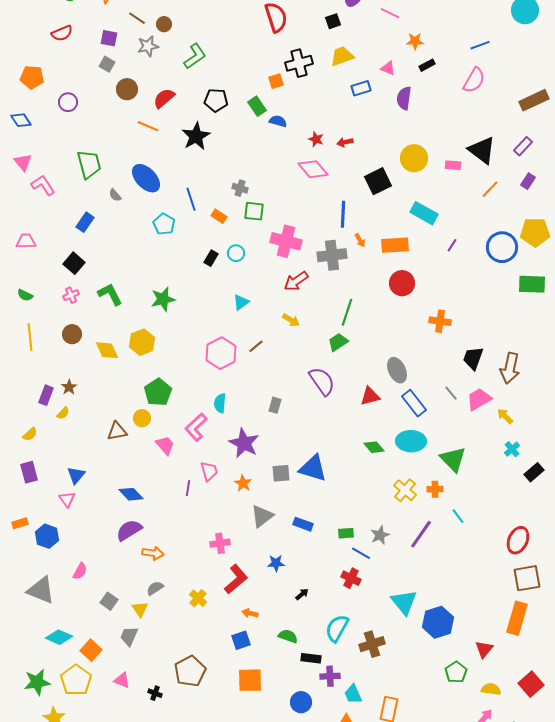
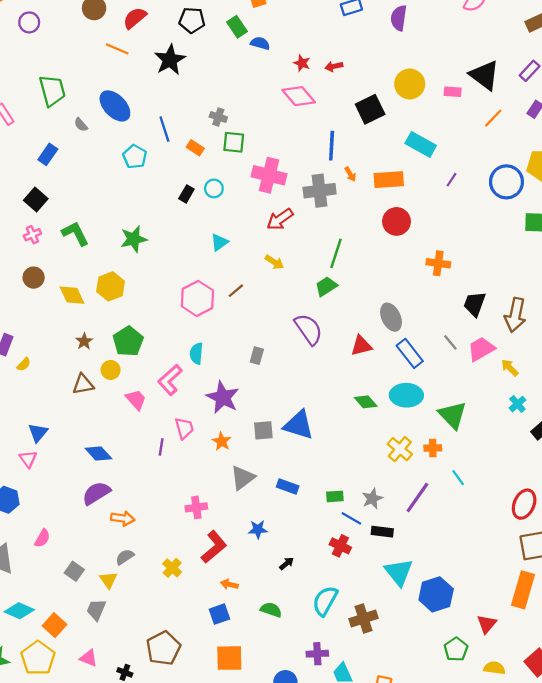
brown star: (69, 387) -> (84, 341), moved
black rectangle: (311, 658) -> (382, 532), moved

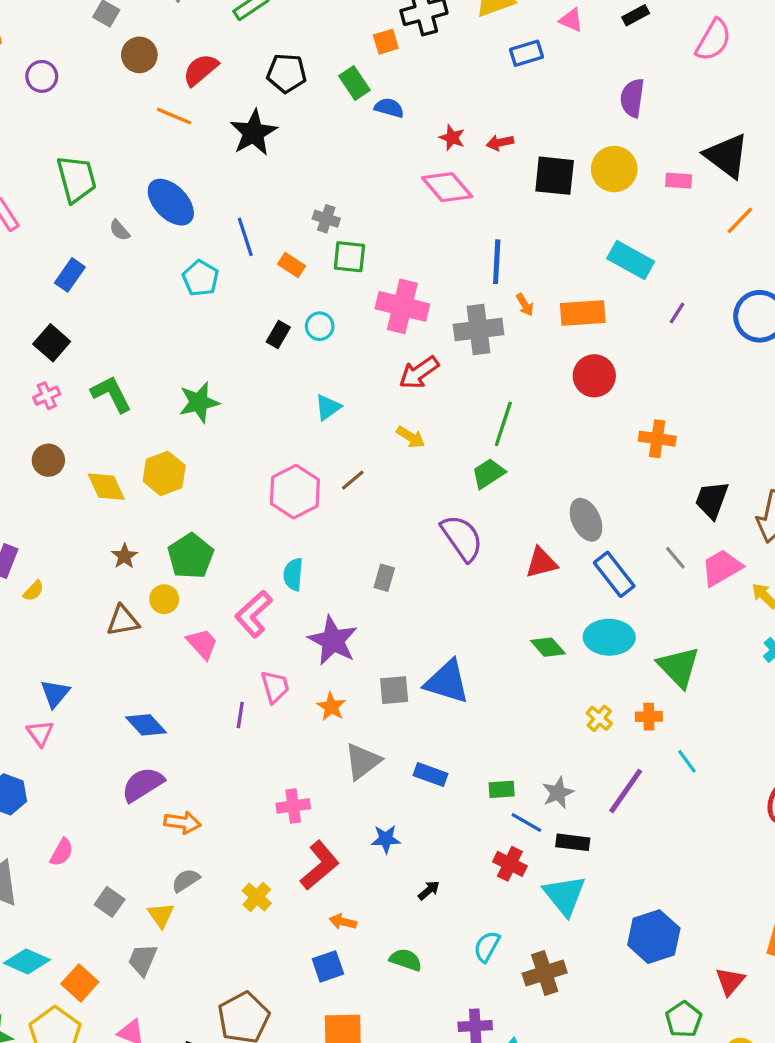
purple semicircle: (399, 18) -> (632, 98), moved
black square: (370, 109) -> (555, 176), moved, turned 32
yellow cross: (400, 449) -> (599, 718), size x0.7
cyan triangle: (399, 572) -> (565, 895), moved
cyan semicircle: (325, 601) -> (487, 947), size x0.7

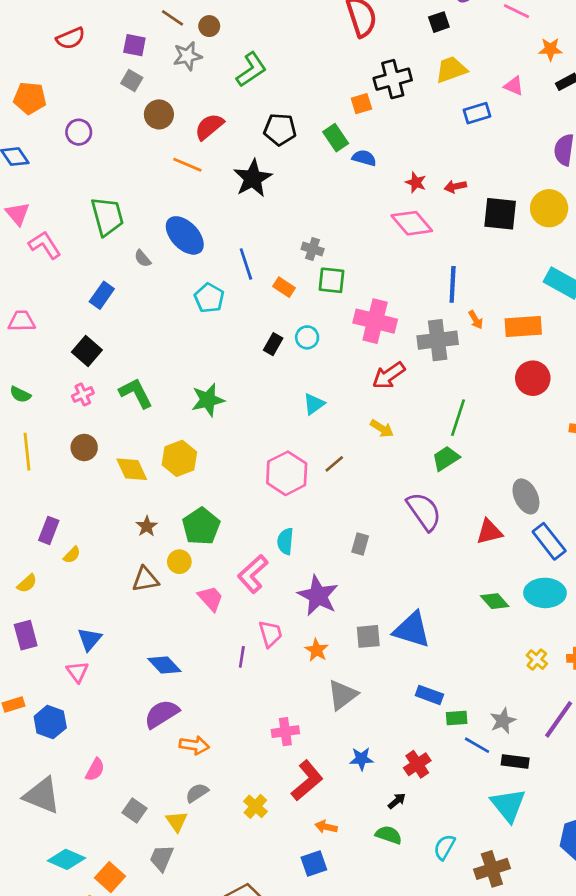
blue rectangle: (431, 775) -> (429, 695), moved
red cross: (510, 864) -> (417, 764), moved, turned 30
green semicircle: (406, 960) -> (389, 835), moved

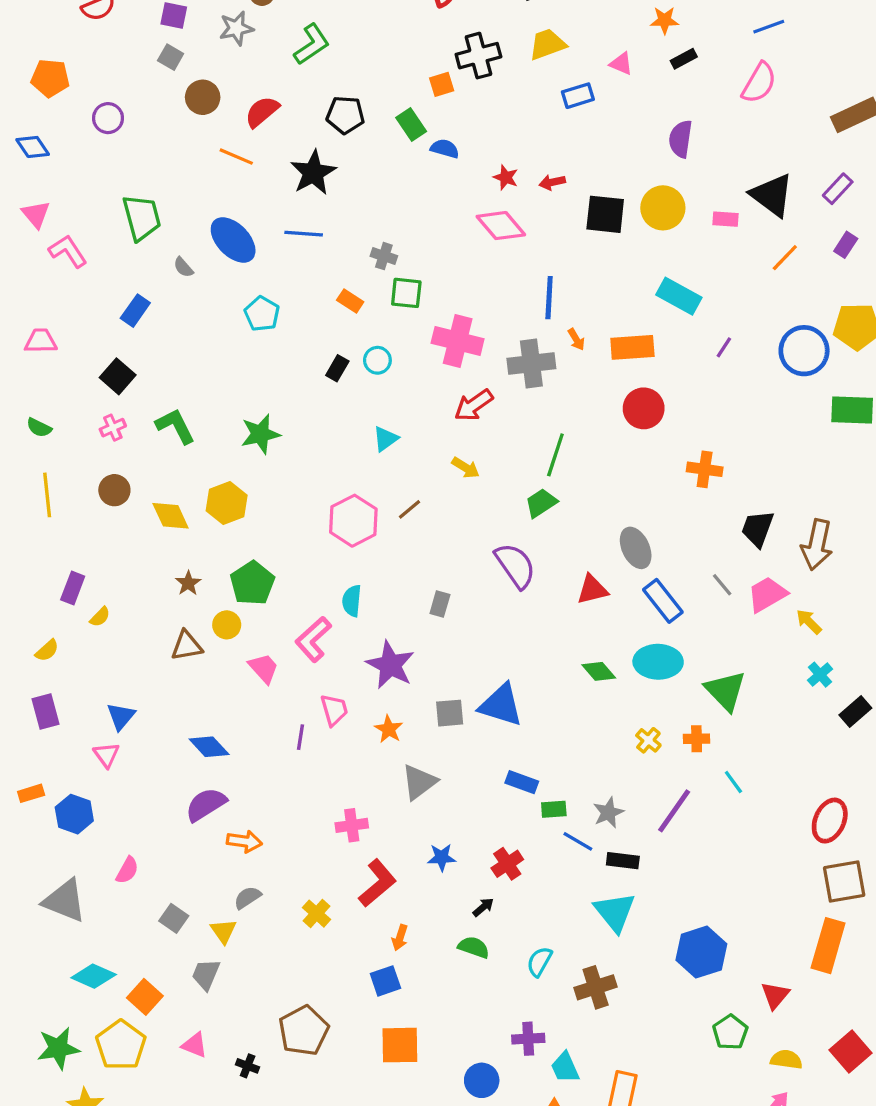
blue line: (246, 264) -> (304, 234), moved, turned -68
orange arrow: (326, 827) -> (400, 938), turned -85

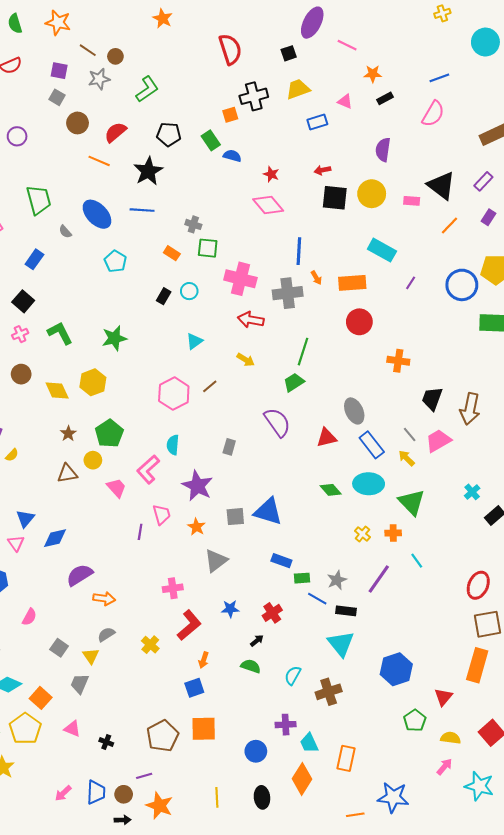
red arrow: (552, 182) -> (322, 170), moved
red arrow: (474, 405) -> (251, 320), turned 45
yellow arrow: (809, 622) -> (407, 458), moved
blue diamond: (209, 747) -> (55, 538), moved, turned -60
brown pentagon: (304, 1031) -> (163, 736), moved

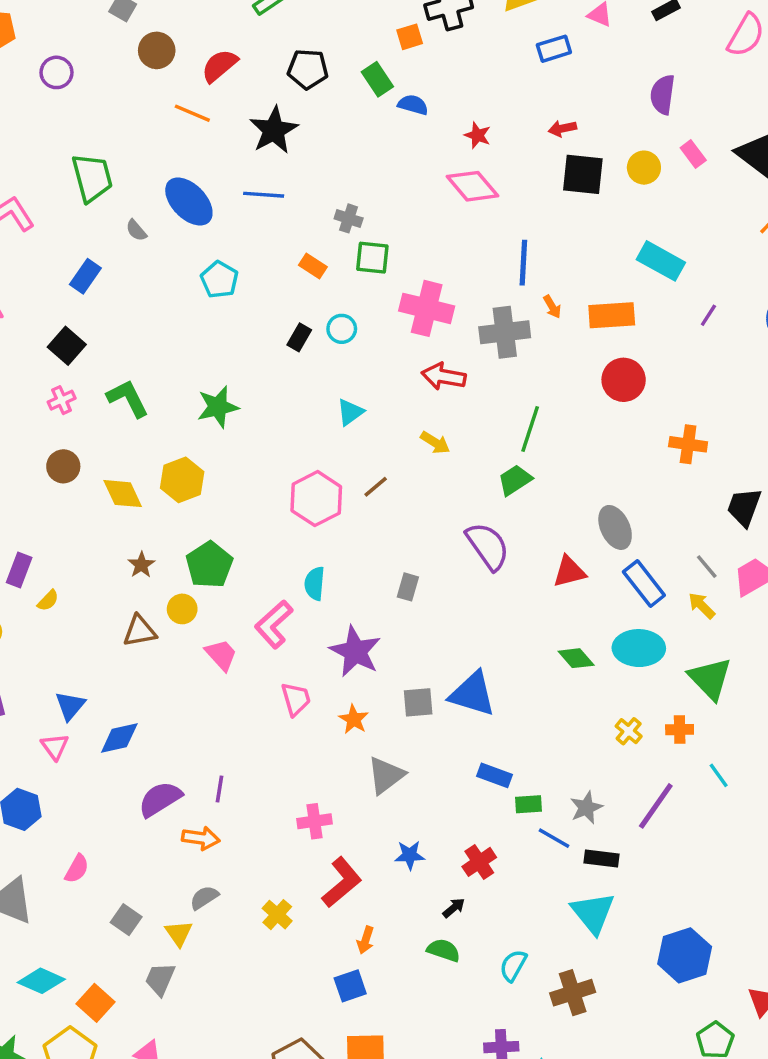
yellow circle: (372, 194) -> (644, 168), size x0.7
pink rectangle: (412, 201) -> (693, 154), moved, turned 49
purple line: (140, 532) -> (219, 789), moved

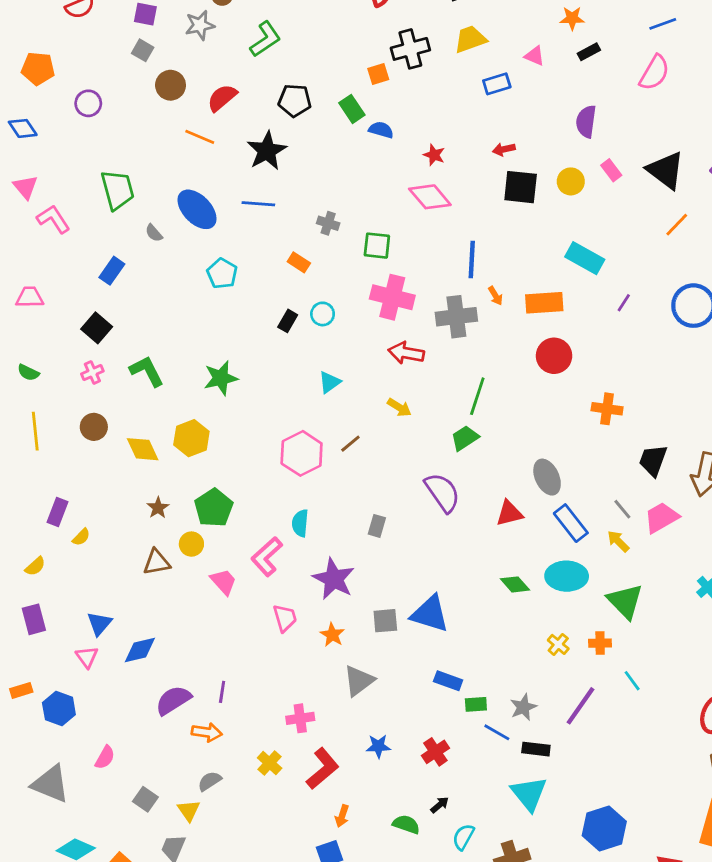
green square: (372, 258) -> (377, 246), moved
black arrow: (454, 908) -> (440, 805), moved
yellow cross: (277, 915) -> (270, 763), moved

